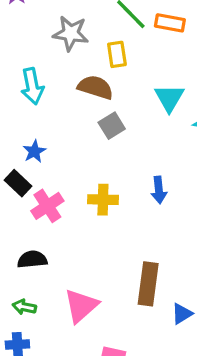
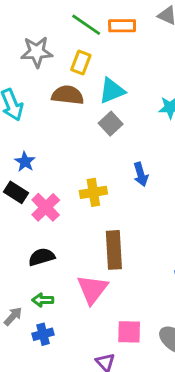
yellow rectangle: (117, 54) -> (81, 62), turned 40
cyan triangle: (169, 98) -> (112, 91), moved, turned 48
gray square: (112, 126) -> (111, 124), moved
brown rectangle: (148, 284) -> (114, 250), moved

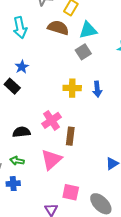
yellow cross: (93, 192) -> (72, 88), moved
pink cross: (46, 207) -> (52, 120), moved
brown rectangle: (114, 250) -> (70, 136), size x0.7

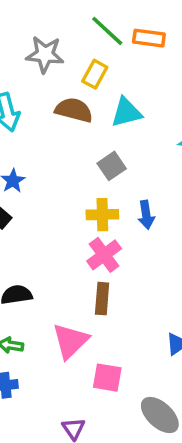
gray square: (83, 52) -> (112, 166), moved
pink cross: (52, 120) -> (104, 255), moved
pink square: (71, 192) -> (107, 378), moved

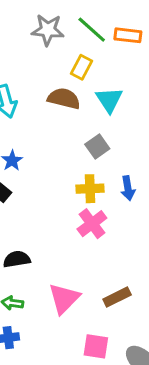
gray star: (45, 54) -> (48, 30), moved
cyan triangle: (126, 112) -> (109, 100), turned -48
brown rectangle: (102, 299) -> (117, 297), moved, turned 60
pink square: (107, 378) -> (96, 346), moved

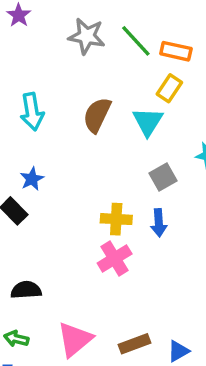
yellow rectangle: (81, 67) -> (169, 88), moved
brown semicircle: (64, 99) -> (97, 115), turned -84
gray square: (97, 146) -> (163, 177), moved

